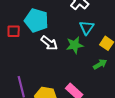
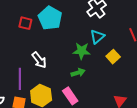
white arrow: (49, 43) -> (39, 60), moved
green arrow: (100, 64) -> (78, 73), moved

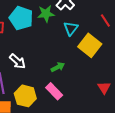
green star: (82, 51) -> (46, 14), moved
yellow square: (113, 57) -> (90, 45), size x1.6

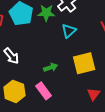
yellow square: (90, 45) -> (84, 63), moved, turned 30

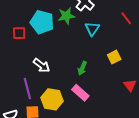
yellow square: (84, 63) -> (114, 57), size x0.6
green arrow: (51, 67) -> (82, 68), turned 144

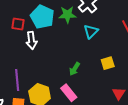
white arrow: (42, 65) -> (31, 40), moved, turned 36

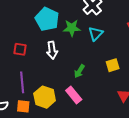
green star: (67, 15) -> (72, 28), moved
red square: (18, 24) -> (20, 49), moved
white arrow: (31, 40) -> (52, 50), moved

